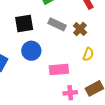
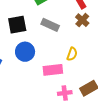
brown cross: (80, 29) -> (82, 20), moved
yellow semicircle: (88, 54) -> (72, 54), moved

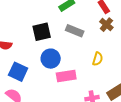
pink rectangle: (53, 70) -> (66, 76), moved

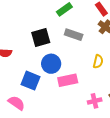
blue square: (18, 72) -> (31, 81), moved

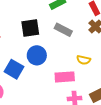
yellow semicircle: (98, 62) -> (84, 60), turned 80
pink rectangle: (68, 80) -> (65, 77), moved

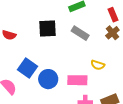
blue circle: (37, 55) -> (48, 79), moved

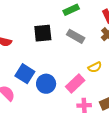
yellow semicircle: (98, 65) -> (95, 67), turned -40
pink rectangle: (77, 80) -> (75, 83), turned -42

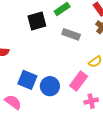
black square: (43, 33) -> (37, 21), moved

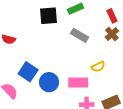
pink rectangle: (79, 81) -> (78, 83), turned 42

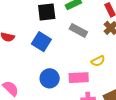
blue square: (28, 72) -> (41, 42), moved

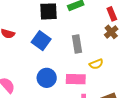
gray rectangle: (78, 30) -> (77, 44), moved, turned 48

